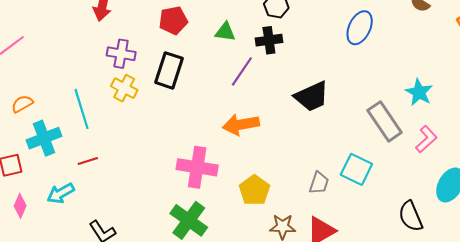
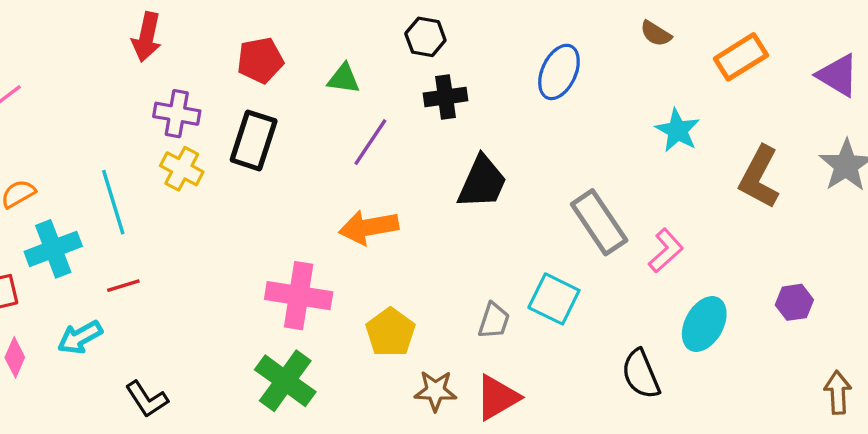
black cross: (269, 40) -> (445, 97), moved
cyan star: (419, 92) -> (678, 130), moved
black trapezoid: (312, 96) -> (482, 182), turned -42

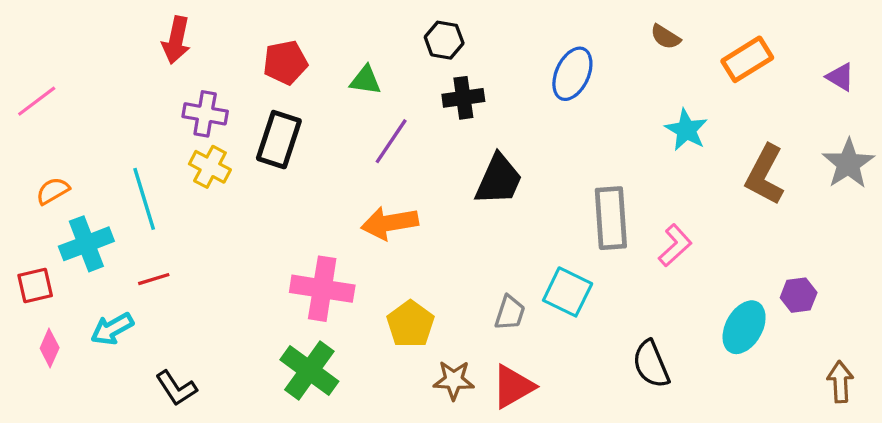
purple triangle: (838, 75) -> (840, 77), size x0.7
gray rectangle: (599, 222) -> (611, 218), turned 30
cyan ellipse: (704, 324) -> (744, 327), moved

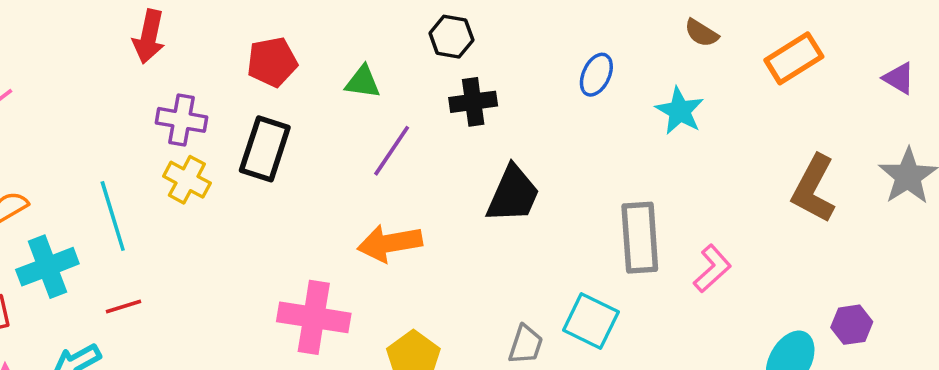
blue ellipse: (572, 74) -> (596, 75), size x0.7
cyan star: (686, 130) -> (680, 111), moved

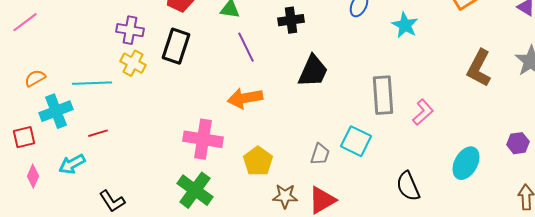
purple line: (392, 151) -> (246, 47), turned -60
cyan line: (113, 216) -> (92, 83), turned -75
purple hexagon: (852, 325) -> (518, 143), moved

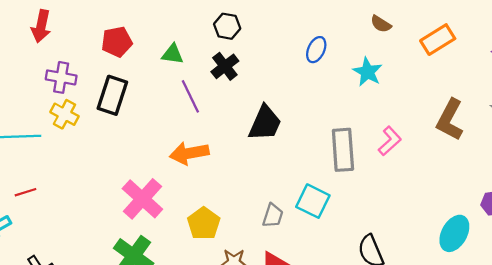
black cross: (291, 20) -> (225, 66), moved, turned -30
pink L-shape: (423, 112) -> (390, 141), moved
pink cross: (203, 139) -> (142, 199), turned 33
cyan ellipse: (466, 163) -> (454, 233), moved

